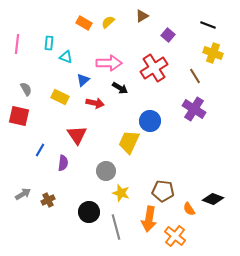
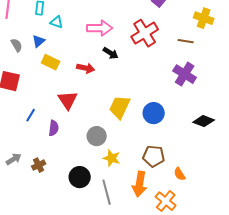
brown line: (195, 76) -> (186, 41), turned -49
blue triangle: (83, 80) -> (39, 41), moved
gray semicircle: (26, 89) -> (17, 45), moved
blue circle: (150, 121) -> (154, 113), moved
black diamond: (213, 199) -> (204, 121), moved

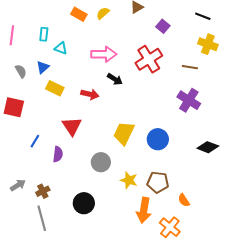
yellow star: (112, 158) -> (129, 180), moved
gray line: (107, 192) -> (42, 218), moved

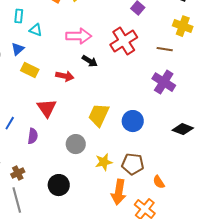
yellow star: (129, 180) -> (104, 162), turned -30

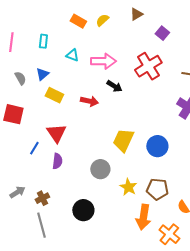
cyan triangle: (36, 30) -> (72, 55), moved
red triangle: (47, 108) -> (56, 133), moved
yellow star: (104, 162) -> (128, 187), turned -30

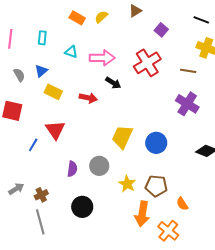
purple semicircle: (57, 161) -> (72, 169), moved

